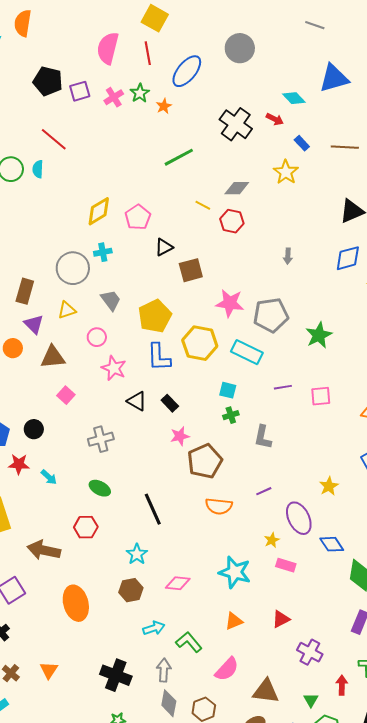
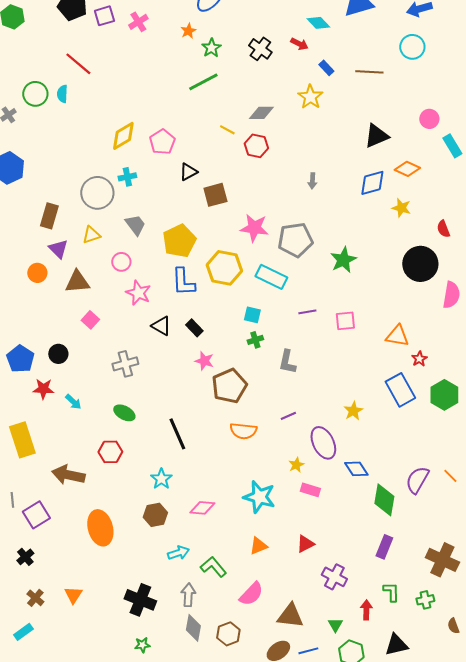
green star: (140, 93) -> (211, 48), moved
black cross: (236, 124) -> (260, 49), size x0.7
pink star: (180, 436) -> (204, 361), turned 30

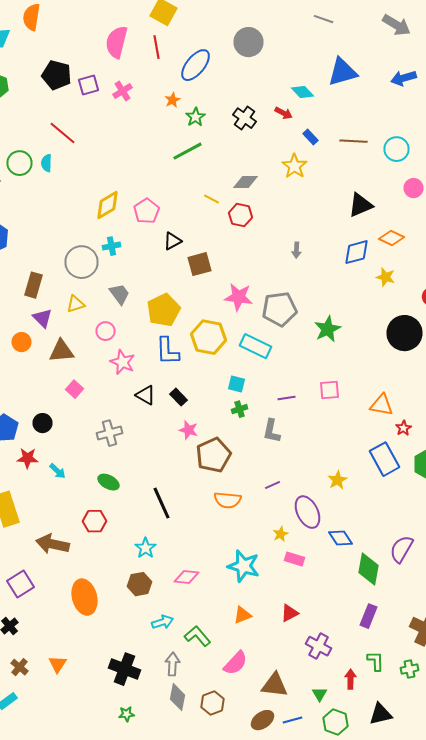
cyan circle: (412, 47) -> (396, 149), moved
purple line: (307, 312) -> (286, 398), moved

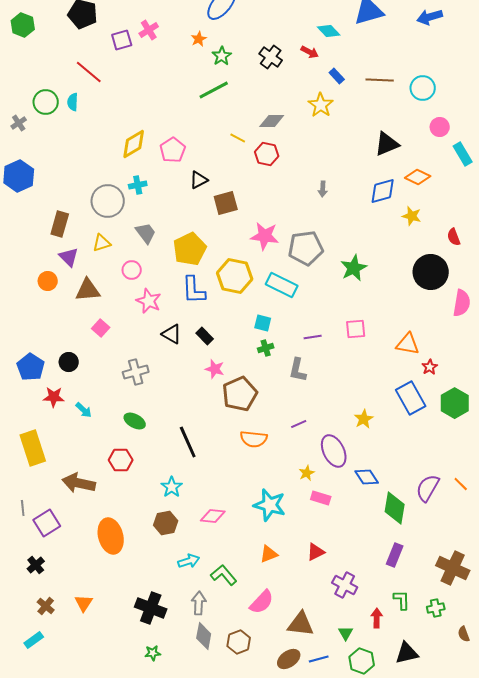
purple square: (88, 85) -> (122, 40), moved

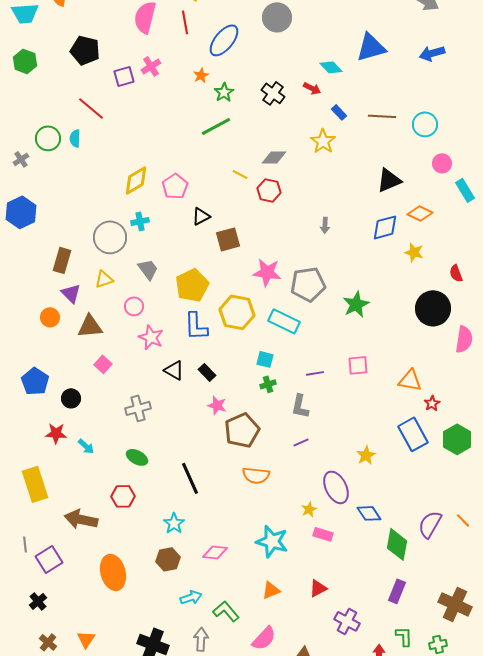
blue pentagon: (31, 367) -> (35, 381), moved
purple line: (299, 424) -> (301, 442), moved

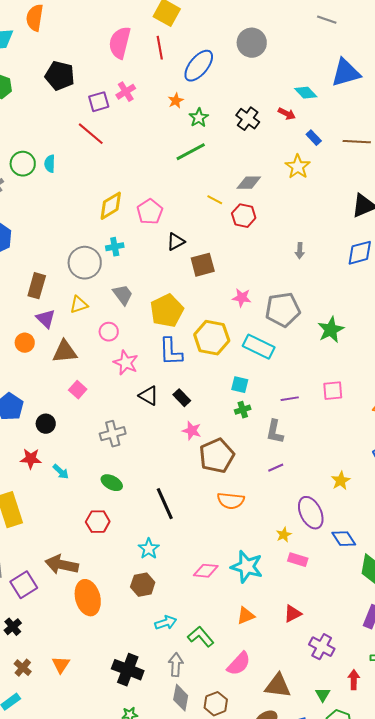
red line: (91, 108) -> (91, 134), moved
pink star: (267, 272) -> (242, 298), size x0.7
brown arrow: (81, 519) -> (62, 565), moved
pink diamond: (215, 552) -> (206, 571), moved

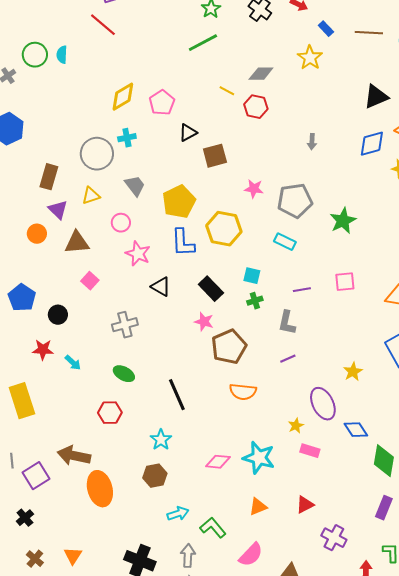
cyan rectangle: (259, 347) -> (285, 242), moved, size x0.7
black rectangle: (182, 398) -> (211, 289), moved, size x1.4

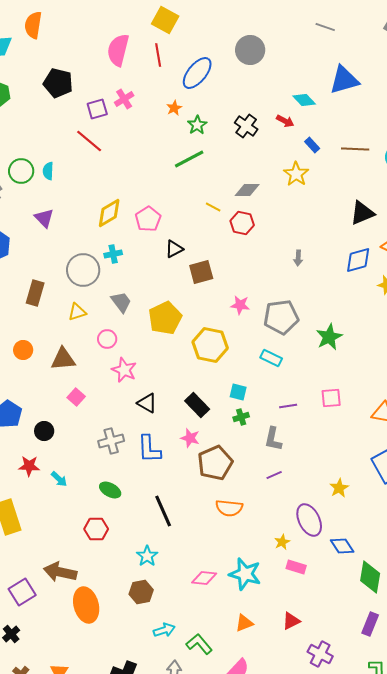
purple triangle: (58, 210) -> (44, 218), moved
blue L-shape: (183, 243) -> (149, 449), moved

